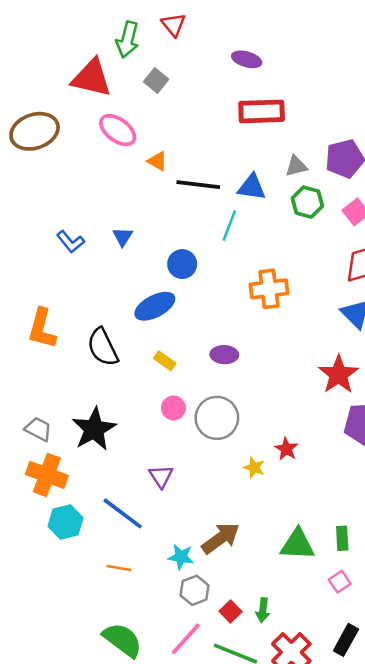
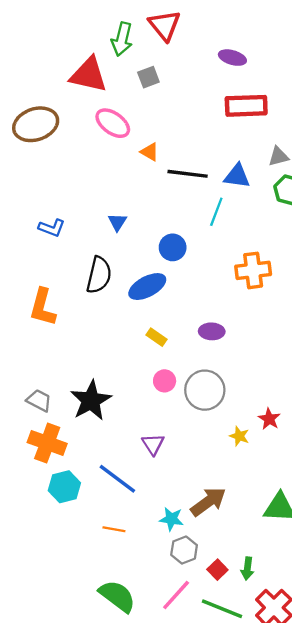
red triangle: (173, 25) -> (165, 25), size x1.4
gray square: (156, 80) -> (148, 77), turned 30
blue L-shape: (70, 242) -> (52, 228), moved, turned -30
black semicircle: (103, 347) -> (99, 275), moved, turned -141

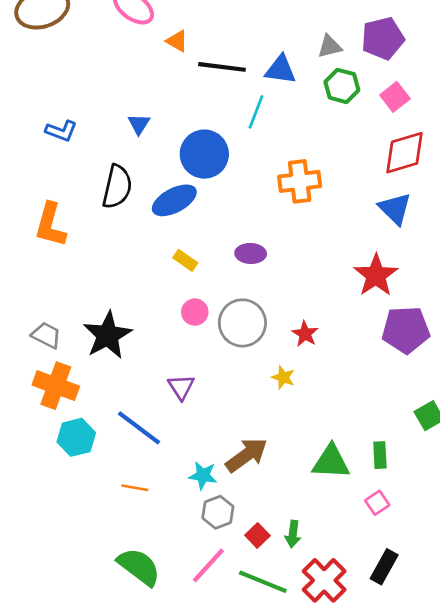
blue circle: (173, 247) -> (204, 154), size x1.5
red star: (269, 419) -> (305, 334), moved

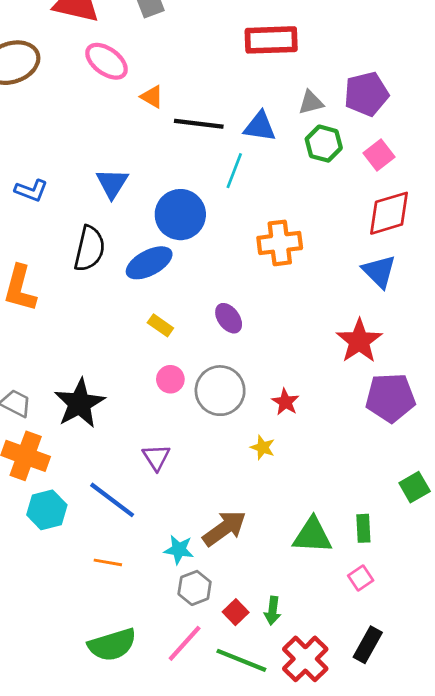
blue triangle: (139, 124) -> (112, 183), size x1.4
purple ellipse: (251, 253) -> (229, 318), turned 52
green semicircle: (139, 567) -> (112, 645), turned 126

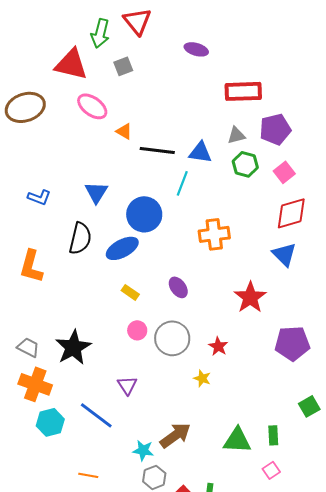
red rectangle: (271, 40) -> (243, 91), moved
red star: (359, 341) -> (250, 297), moved
orange line: (108, 562) -> (88, 475), moved

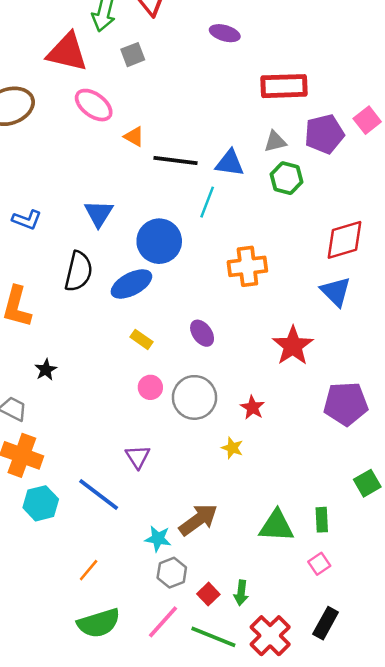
pink square: (284, 172) -> (367, 120), moved
black star: (73, 347) -> (46, 370), moved, size x0.5
orange line: (88, 475) -> (89, 570), turned -60

